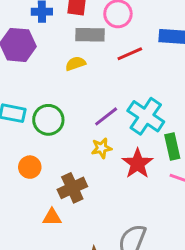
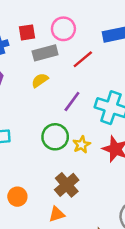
purple line: (106, 116) -> (72, 101), moved
green circle: (48, 120) -> (55, 137), moved
orange circle: (30, 167) -> (17, 197), moved

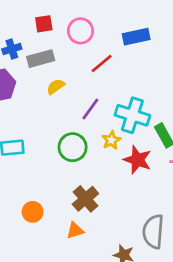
red square: (27, 32) -> (44, 24), moved
gray rectangle: (45, 53) -> (41, 59), moved
yellow star: (82, 145) -> (111, 140), moved

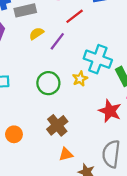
purple line: (90, 109) -> (57, 41), moved
red star: (137, 160) -> (110, 111), moved
orange triangle: (75, 230) -> (66, 154), moved

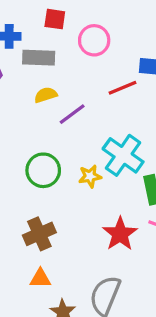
red line: (75, 16) -> (123, 88), moved

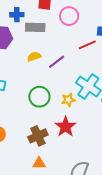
yellow semicircle: (46, 95) -> (34, 57), moved
red star: (120, 234) -> (65, 127), moved

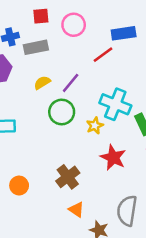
green circle: (39, 97) -> (62, 112), moved
red star: (65, 127) -> (113, 157), moved
orange triangle: (39, 163) -> (76, 210), turned 48

